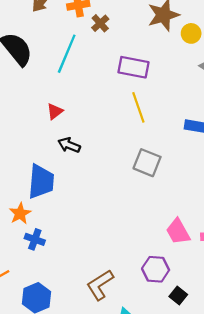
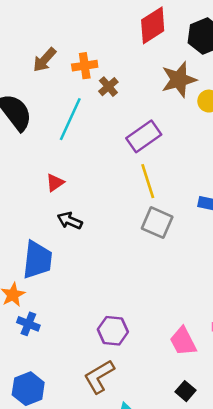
purple rectangle: (133, 67) -> (144, 136), turned -48
gray square: (147, 163) -> (157, 223), moved
pink trapezoid: (178, 232) -> (183, 341), moved
purple hexagon: (156, 269) -> (113, 331), moved

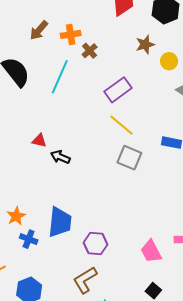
brown star: (179, 80) -> (145, 45), size x0.7
yellow line: (148, 181) -> (122, 125), turned -32
red triangle: (55, 183) -> (39, 141), moved, turned 49
blue trapezoid: (37, 260) -> (60, 222), moved

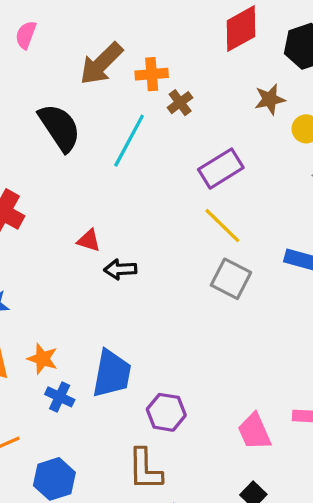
brown arrow: (39, 30) -> (101, 64), size x1.4
black arrow: (60, 157) -> (120, 269), turned -30
orange star: (16, 216) -> (42, 359), turned -30
brown L-shape: (85, 280) -> (145, 469), turned -64

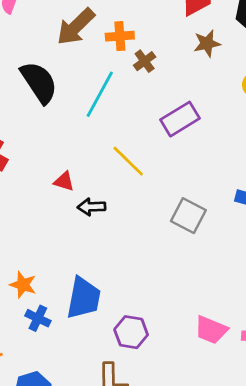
brown star: (270, 99) -> (207, 43), moved
yellow line: (222, 226) -> (128, 161), moved
pink trapezoid: (254, 431) -> (211, 330), moved, turned -44

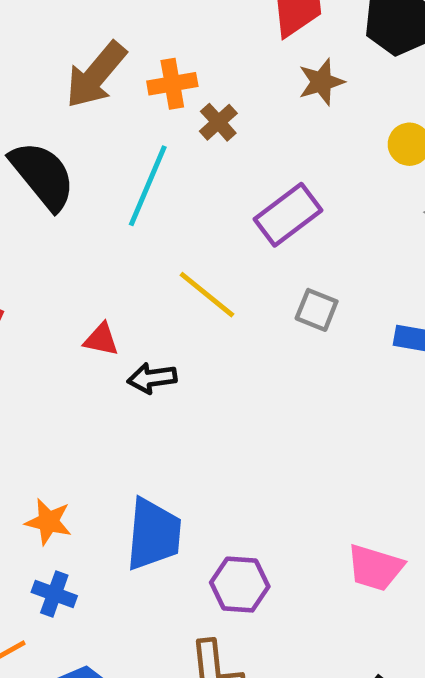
gray square: (188, 216) -> (317, 310), moved, size x0.7
blue cross: (38, 318) -> (54, 594), moved

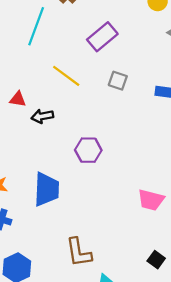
purple hexagon: (240, 585) -> (88, 150), moved

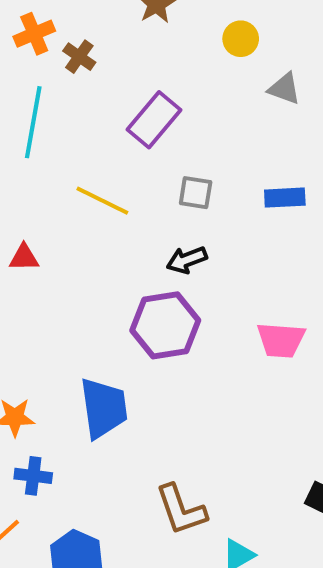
black arrow: (42, 116) -> (187, 260), moved
purple hexagon: (88, 150) -> (165, 325), size x1.4
pink trapezoid: (151, 200) -> (281, 340), moved

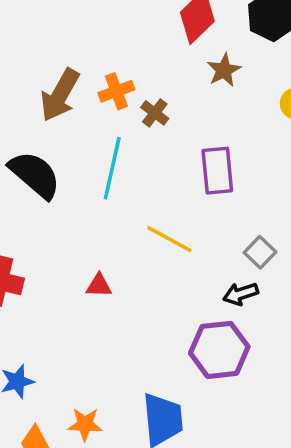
purple rectangle: (154, 120) -> (217, 171), turned -48
gray square: (196, 193) -> (260, 252), moved, turned 32

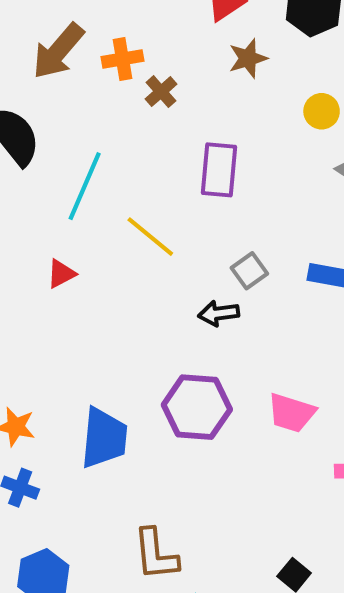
cyan line: (112, 168) -> (85, 186), moved
red triangle: (99, 286) -> (61, 274), turned -40
purple hexagon: (219, 350) -> (197, 407), moved

